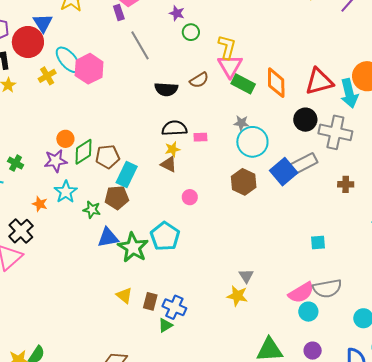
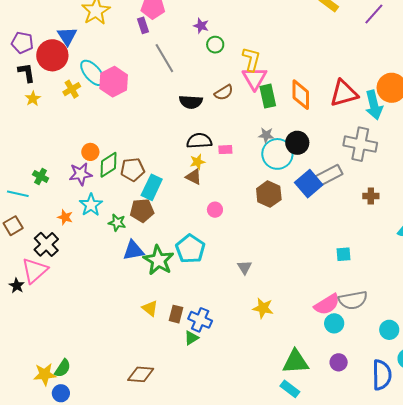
green rectangle: (243, 84) -> (268, 96), turned 50
black circle: (305, 120) -> (297, 143), moved
gray triangle: (246, 276) -> (245, 267), moved

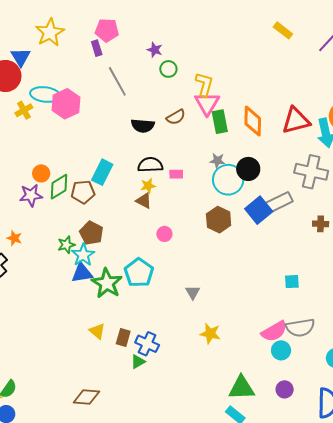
cyan ellipse: (93, 73) -> (45, 94), turned -44
cyan rectangle: (152, 187) -> (102, 172), moved
cyan star: (91, 205) -> (83, 255), moved
brown pentagon: (142, 210) -> (91, 233), turned 30
green star: (117, 223) -> (66, 245), turned -30

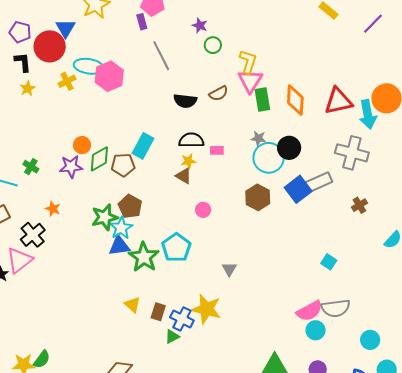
brown cross: (321, 224) -> (359, 205), turned -35
green star: (66, 245) -> (105, 217), size x1.5
cyan square: (292, 282) -> (329, 262), turned 35
yellow star: (210, 334) -> (206, 309), moved, size x1.4

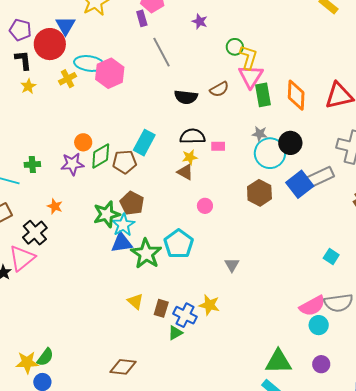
green circle: (213, 45) -> (235, 47), moved
green cross: (31, 167) -> (32, 164), turned -35
yellow star: (206, 309) -> (209, 305), size x0.7

